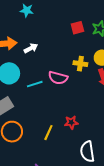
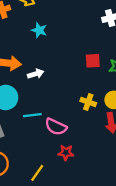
pink semicircle: (58, 78) -> (56, 127), moved
red star: (71, 122) -> (66, 153), moved

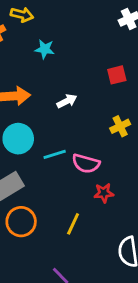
white arrow: (36, 74) -> (67, 101), moved
yellow cross: (88, 102) -> (120, 126), turned -35

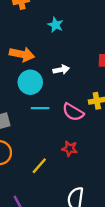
cyan circle: (18, 139) -> (30, 82), moved
pink semicircle: (86, 163) -> (73, 112), moved

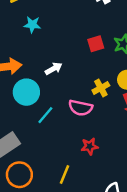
cyan line: (40, 108) -> (45, 115), turned -30

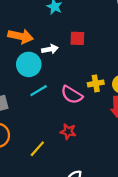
red square: (96, 44) -> (77, 38), moved
white arrow: (54, 69) -> (50, 49), moved

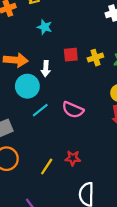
white arrow: (50, 49) -> (46, 69), turned 112
yellow cross: (96, 83) -> (95, 58), moved
red star: (68, 132) -> (73, 158), moved

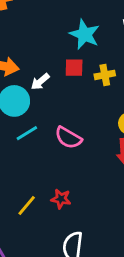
cyan star: (45, 27) -> (85, 34), moved, size x1.5
white arrow: (46, 69) -> (40, 82), turned 40

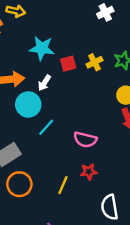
cyan star: (85, 34) -> (42, 48), moved
pink semicircle: (68, 138) -> (85, 140), moved

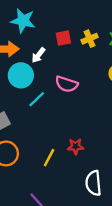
cyan star: (42, 48) -> (23, 21), moved
pink semicircle: (85, 140) -> (67, 84), moved

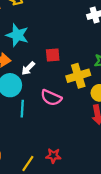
yellow cross: (90, 39) -> (78, 76), moved, size x1.5
cyan line: (37, 99) -> (22, 109), turned -49

